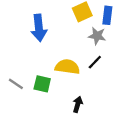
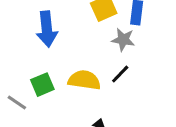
green square: (42, 84) -> (42, 85), moved, turned -36

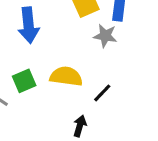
black line: (120, 74) -> (102, 93), moved

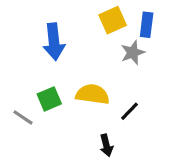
gray star: (105, 36) -> (133, 53), turned -30
black arrow: (80, 126) -> (106, 145), turned 150

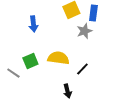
blue arrow: (54, 42) -> (33, 24), size x0.7

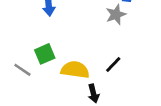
yellow semicircle: (58, 58) -> (75, 70), moved

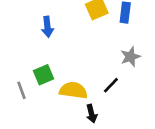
gray star: (116, 14) -> (130, 57), moved
gray line: (22, 70) -> (21, 90), turned 36

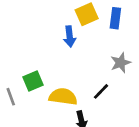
blue arrow: (47, 27) -> (70, 37), moved

